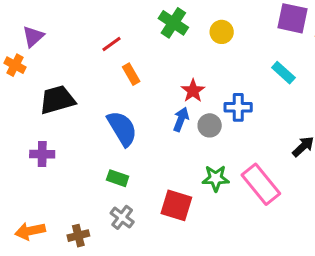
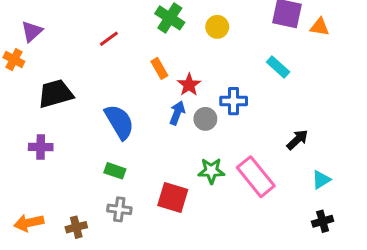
orange rectangle: (131, 74) -> (159, 68), moved
gray cross: (122, 217) -> (119, 209), turned -30

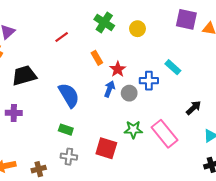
cyan rectangle: (278, 67) -> (173, 67), moved

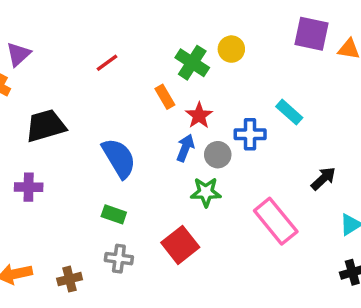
green cross: (104, 22) -> (192, 63), moved
green star: (133, 130) -> (206, 192), moved
red square: (106, 148) -> (180, 245), turned 35

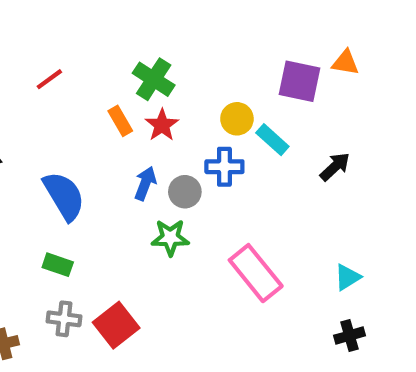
purple square: (311, 34) -> (299, 81), moved
yellow circle: (231, 49) -> (237, 119), moved
red star: (199, 115) -> (162, 125), moved
black arrow: (323, 179) -> (335, 167), moved
red square: (180, 245) -> (116, 325), moved

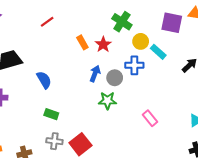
green cross: (154, 79) -> (122, 22), moved
blue semicircle: (64, 196) -> (44, 80), moved, size x0.7
pink rectangle: (256, 273) -> (150, 118), size x0.6

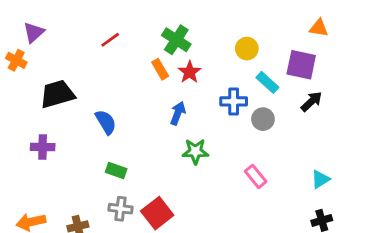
green cross: (122, 22) -> (176, 40), moved
purple square: (172, 23) -> (301, 65), moved
yellow circle: (141, 41) -> (247, 49), moved
gray circle: (115, 78) -> (263, 119), moved

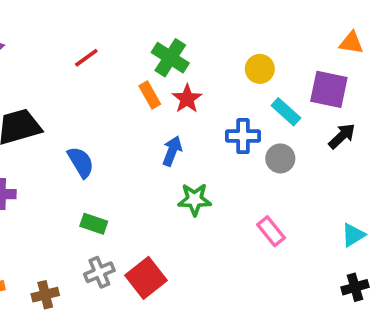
gray cross: (120, 209) -> (99, 272), turned -30

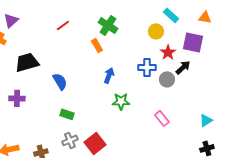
red star: (187, 99) -> (168, 52), moved
cyan rectangle: (286, 112) -> (171, 15), moved
black arrow: (342, 136) -> (183, 67), moved

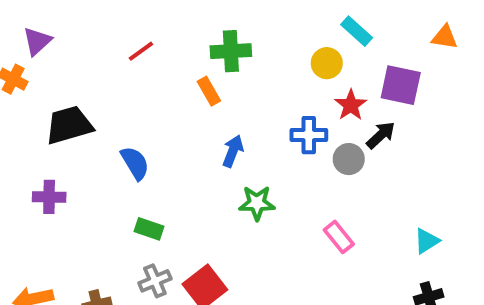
orange triangle: (205, 17) -> (445, 37), moved
green cross: (108, 25) -> (231, 51), turned -36

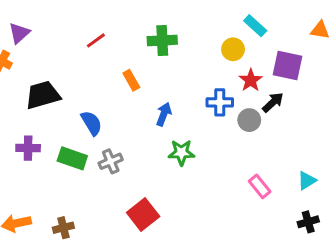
orange rectangle: (209, 91) -> (131, 80), moved
green rectangle: (149, 229) -> (72, 158), moved, size x1.4
pink rectangle: (339, 237) -> (260, 186), moved
gray cross: (155, 281) -> (111, 161), moved

